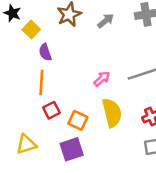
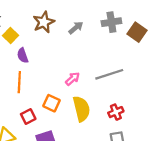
red square: (51, 110) -> (28, 116), moved
orange square: (78, 120) -> (51, 103), moved

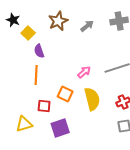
red square: (28, 116) -> (44, 106), turned 32

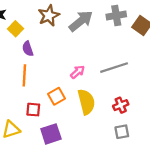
gray arrow: (87, 26) -> (81, 21), size x1.6
orange square: (65, 94) -> (56, 96), turned 35

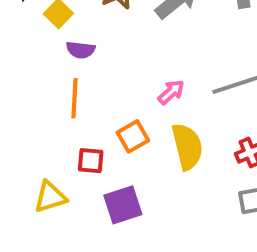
purple semicircle: (28, 49) -> (81, 50), turned -64

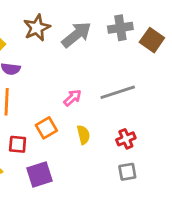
yellow semicircle: (187, 146) -> (83, 135), size x0.6

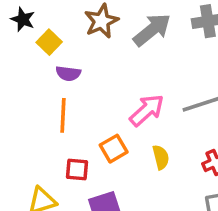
pink arrow: (72, 98) -> (147, 110), size x1.5

